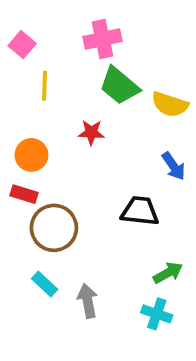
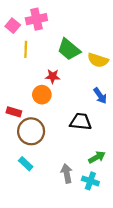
pink cross: (103, 39) -> (36, 19), moved
orange circle: (31, 155) -> (42, 95), moved
gray arrow: (88, 301) -> (67, 173), moved

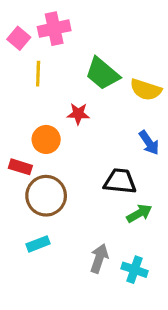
orange circle: (42, 95) -> (46, 139), moved
green arrow: (97, 157) -> (139, 213), moved
cyan rectangle: (26, 164) -> (38, 244), turned -64
gray arrow: (67, 173) -> (99, 258), turned 30

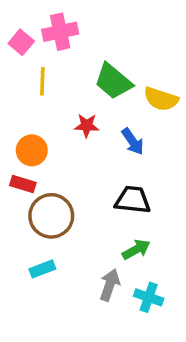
orange circle: (46, 139) -> (32, 150), moved
blue arrow: (149, 143) -> (133, 141), moved
green arrow: (139, 213) -> (136, 249), moved

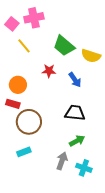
yellow line: (42, 81) -> (24, 46), turned -42

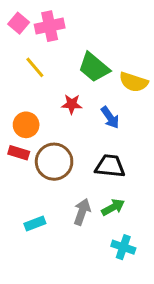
pink square: (12, 24) -> (19, 23), moved
brown circle: (29, 122) -> (54, 162), moved
gray arrow: (62, 161) -> (82, 212), moved

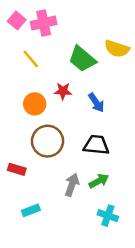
yellow semicircle: (134, 82) -> (117, 49), moved
orange circle: (26, 125) -> (35, 104), moved
red rectangle: (19, 153) -> (17, 169), moved
cyan rectangle: (35, 224) -> (31, 210), moved

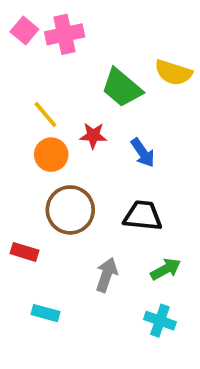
yellow line: (31, 59) -> (45, 115), moved
green arrow: (99, 181) -> (166, 269), moved
cyan rectangle: (31, 210) -> (45, 313), turned 36

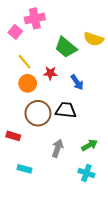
pink square: (24, 31) -> (15, 32), moved
black trapezoid: (143, 216) -> (66, 110), moved

